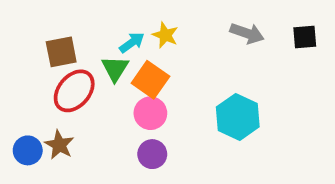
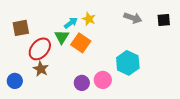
brown square: (61, 52) -> (21, 28), moved
pink circle: (150, 113) -> (103, 80), moved
brown star: (59, 145) -> (41, 69), moved

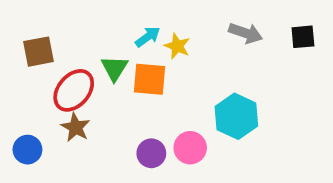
yellow star: (89, 19) -> (177, 46), moved
cyan arrow: (71, 23) -> (148, 37), moved
orange square: (81, 43) -> (149, 79), turned -30

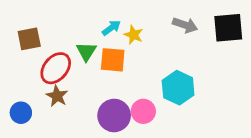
black square: (303, 37) -> (228, 28), size x1.6
purple circle: (151, 153) -> (114, 115), size x1.5

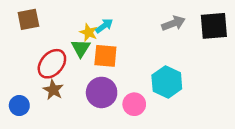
gray arrow: (185, 25) -> (173, 23), turned -40
yellow star: (134, 35) -> (89, 32), moved
brown square: (29, 39) -> (28, 19), moved
purple circle: (114, 115) -> (102, 92), moved

